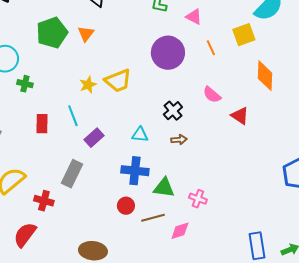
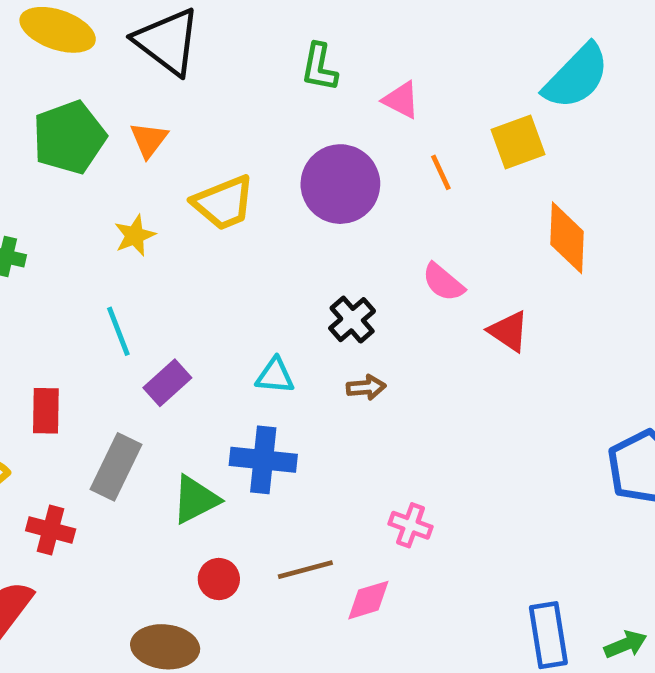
yellow trapezoid: (118, 81) -> (224, 203), moved
yellow star: (88, 85) -> (135, 235), moved
red rectangle: (42, 124) -> (46, 411), moved
green triangle: (164, 188) -> (195, 500), moved, turned -35
red circle: (126, 206) -> (219, 579), moved

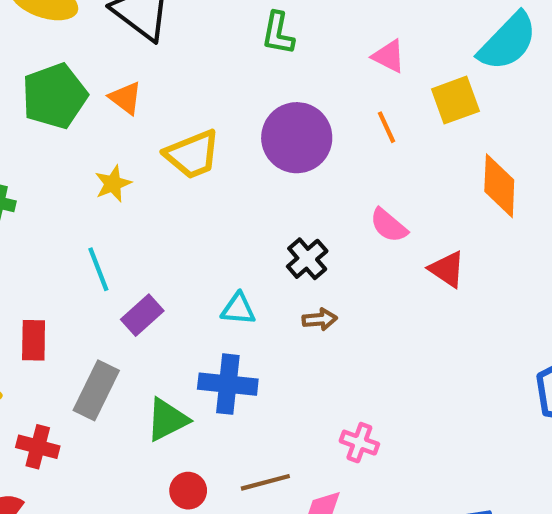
pink triangle: (401, 100) -> (389, 56), moved
orange triangle: (149, 140) -> (125, 98), turned -30

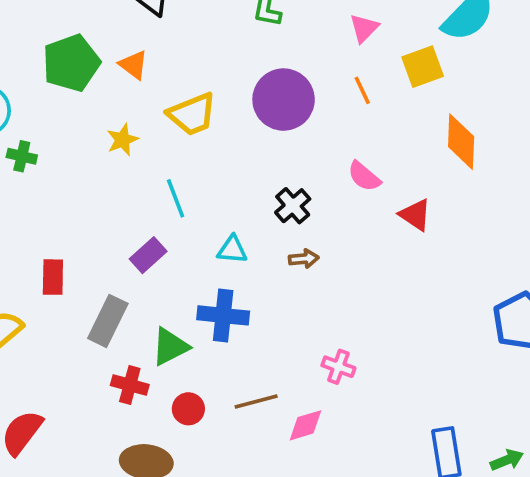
pink triangle: (389, 56) -> (364, 28), turned 48
cyan line: (98, 269) -> (176, 198), moved
red cross: (38, 447) -> (130, 385), moved

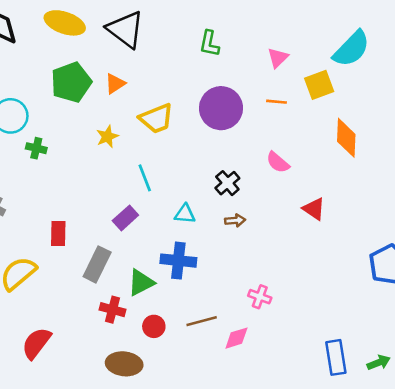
orange triangle: (133, 65) -> (115, 84), turned 50
orange line: (362, 90) -> (277, 102), turned -60
red triangle: (415, 215) -> (314, 209), moved

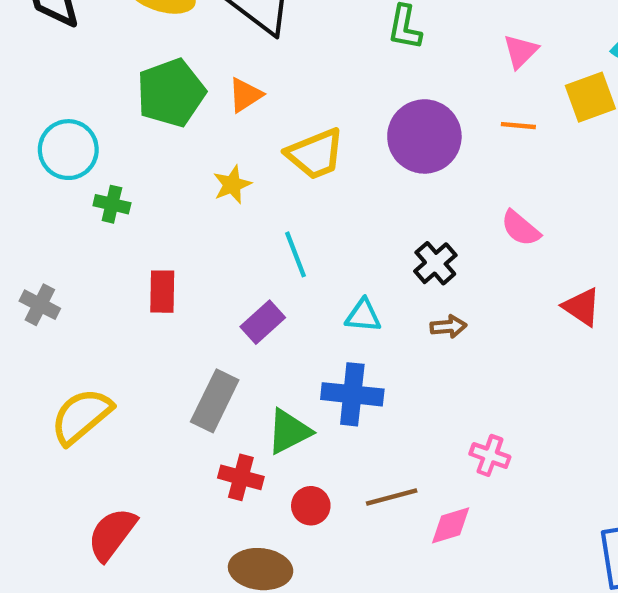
red rectangle: (58, 233) -> (162, 292), moved

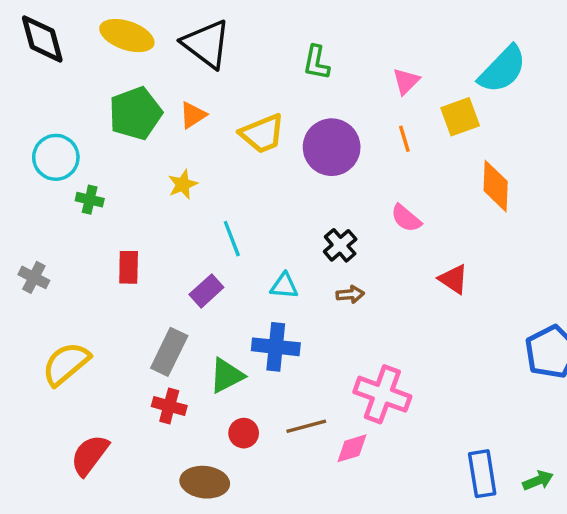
orange line: (518, 126) -> (404, 139), turned 68
yellow trapezoid: (315, 154) -> (262, 134), moved
pink cross: (490, 455) -> (382, 394), size x1.8
red cross: (241, 477) -> (169, 406), moved

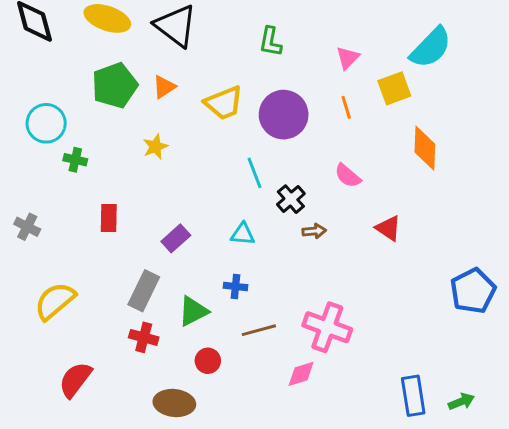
cyan line: (232, 239) -> (254, 173), moved
brown arrow: (350, 294) -> (314, 231), moved
blue cross: (276, 347) -> (236, 286), size x0.6
brown line: (306, 426) -> (259, 330), moved

